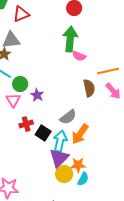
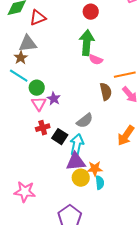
pink triangle: (13, 100) -> (39, 104), moved
orange arrow: (80, 134) -> (126, 136), moved
purple triangle: (59, 158) -> (76, 162), turned 40
cyan semicircle: (83, 179) -> (100, 183), turned -32

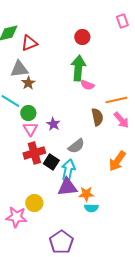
brown star: (21, 58) -> (28, 83), moved
purple star: (54, 99) -> (53, 124), moved
red cross: (43, 128) -> (34, 153), size x1.5
yellow circle: (81, 178) -> (34, 203), moved
cyan semicircle: (100, 183) -> (91, 208), turned 96

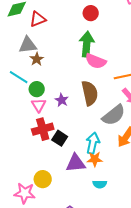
pink semicircle: (87, 85) -> (96, 61), size x1.5
brown semicircle: (97, 117) -> (90, 93), moved, size x1.4
gray semicircle: (76, 146) -> (114, 115), moved, size x1.4
cyan arrow: (68, 170) -> (93, 143), moved
orange star: (86, 194) -> (95, 159), moved

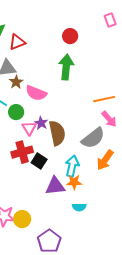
pink semicircle: (96, 61) -> (36, 93), moved
brown semicircle: (90, 93) -> (57, 133), moved
pink triangle: (39, 105) -> (29, 128), moved
yellow circle: (43, 179) -> (22, 219), moved

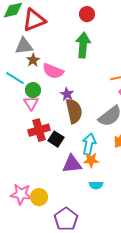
red triangle: (17, 42) -> (34, 20), size x1.4
purple star: (41, 123) -> (67, 94), moved
pink triangle: (29, 128) -> (31, 103), moved

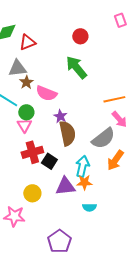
red triangle: (34, 20) -> (27, 42), size x0.7
green arrow: (83, 45) -> (76, 67), turned -45
yellow circle: (39, 197) -> (32, 193), moved

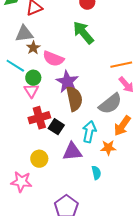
purple star: (60, 116) -> (67, 82), size x1.6
orange star: (84, 182) -> (108, 148), moved
cyan semicircle: (89, 207) -> (96, 173), turned -104

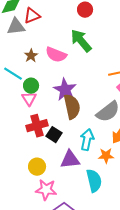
gray triangle: (24, 34) -> (16, 27), moved
pink semicircle: (53, 59) -> (56, 55), moved
cyan semicircle: (96, 173) -> (94, 181), size x1.6
pink star: (21, 182) -> (46, 190), moved

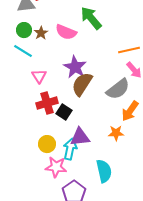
green circle: (31, 86) -> (24, 30), moved
brown semicircle: (72, 107) -> (82, 84), turned -135
cyan arrow: (87, 140) -> (70, 149), moved
cyan semicircle: (94, 181) -> (104, 171), moved

